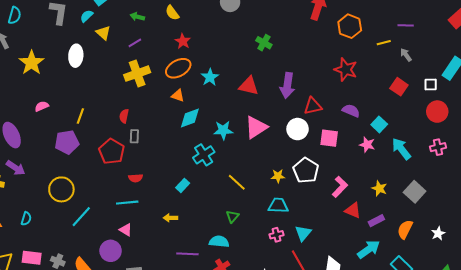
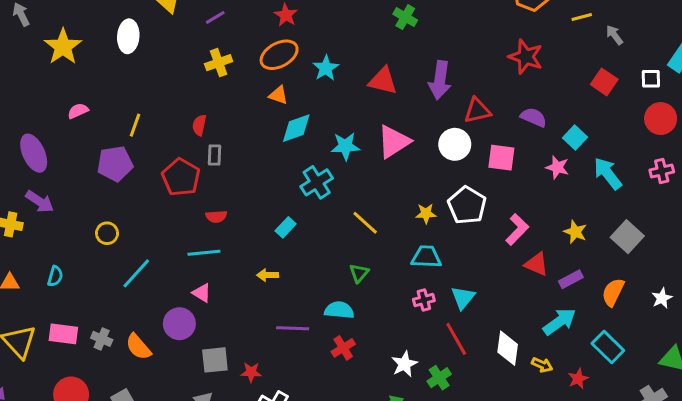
yellow cross: (137, 74) -> (219, 63), size x0.7
yellow circle: (61, 189) -> (107, 233), size x0.6

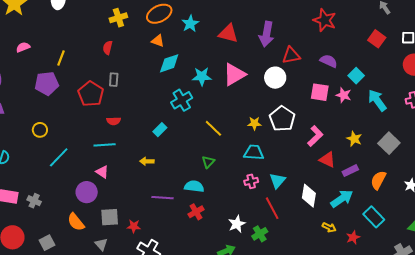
red semicircle: (199, 125) -> (108, 48), moved
pink square: (501, 158) -> (320, 92), moved
orange semicircle: (138, 347) -> (76, 222), moved
white diamond: (508, 348) -> (309, 196), moved

